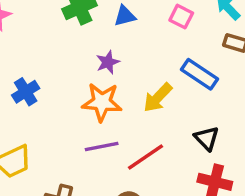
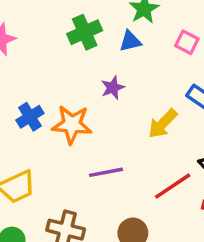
orange star: (102, 102) -> (72, 124), moved
red line: (146, 157) -> (173, 186), moved

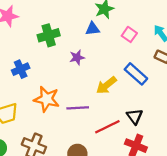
green cross: (85, 32) -> (49, 35), moved
orange star: (72, 124) -> (47, 99), moved
purple line: (106, 172) -> (78, 108), moved

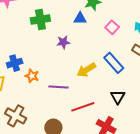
blue cross: (21, 69) -> (15, 63), moved
orange star: (47, 99) -> (32, 76), size x0.6
black triangle: (135, 116) -> (118, 97), moved

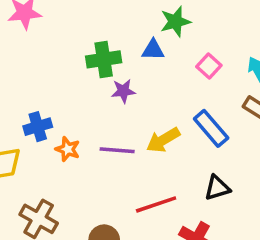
green cross: (40, 19) -> (104, 59), moved
purple line: (59, 87) -> (117, 150), moved
black triangle: (118, 97) -> (217, 188), turned 42

